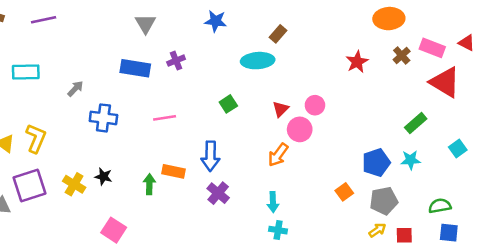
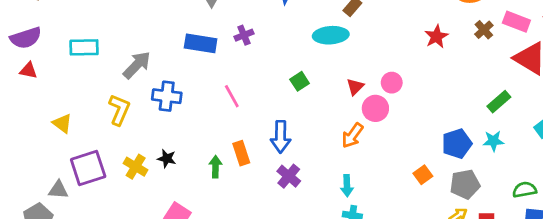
gray arrow: (75, 89) -> (137, 65), size x1.6
pink line: (165, 118) -> (232, 96), turned 70
yellow L-shape: (36, 138) -> (119, 110), moved
orange rectangle: (174, 171) -> (241, 153), turned 60

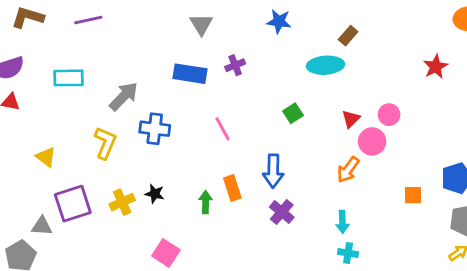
yellow cross: (136, 167) -> (122, 202), turned 35
orange square: (423, 175) -> (413, 195), moved, turned 36

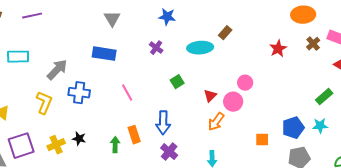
brown rectangle: (348, 36) -> (225, 33), moved
purple cross: (235, 65) -> (156, 48), moved, turned -32
red triangle: (351, 119) -> (210, 96), moved

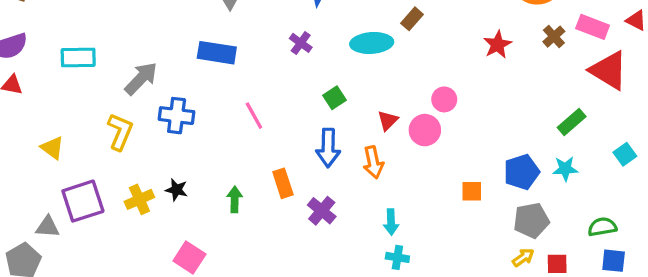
orange arrow: (216, 122) -> (373, 162), moved, turned -48
blue arrow: (163, 123) -> (328, 148), moved
orange rectangle: (134, 135) -> (283, 183), moved

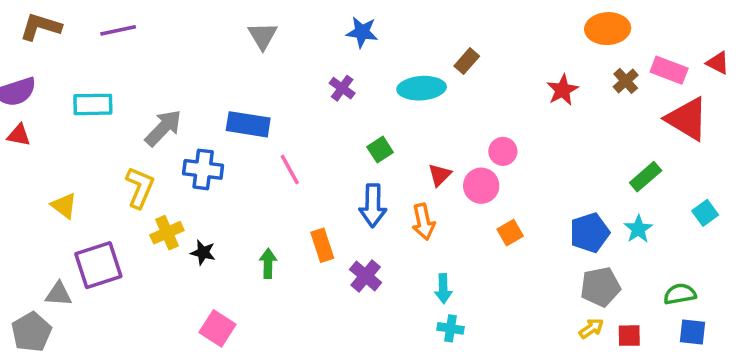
blue rectangle: (217, 53) -> (248, 124), moved
cyan star: (565, 169) -> (638, 229), turned -30
orange square: (472, 191) -> (510, 233), moved, turned -30
yellow cross: (139, 199) -> (167, 233), moved

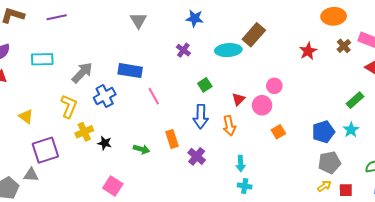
brown rectangle: (467, 61) -> (254, 35), size x1.6
blue cross: (203, 169) -> (105, 96), turned -35
green arrow: (268, 263) -> (141, 149), turned 105
gray triangle: (59, 294) -> (31, 175), moved

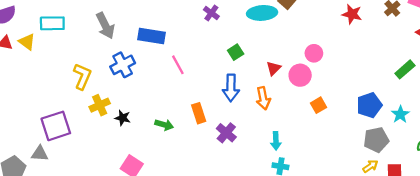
red star: (308, 51) -> (352, 14), turned -30
gray arrow: (82, 73) -> (105, 26), moved, turned 110
yellow triangle: (26, 117) -> (27, 42), moved
cyan star: (351, 130) -> (400, 114), moved

